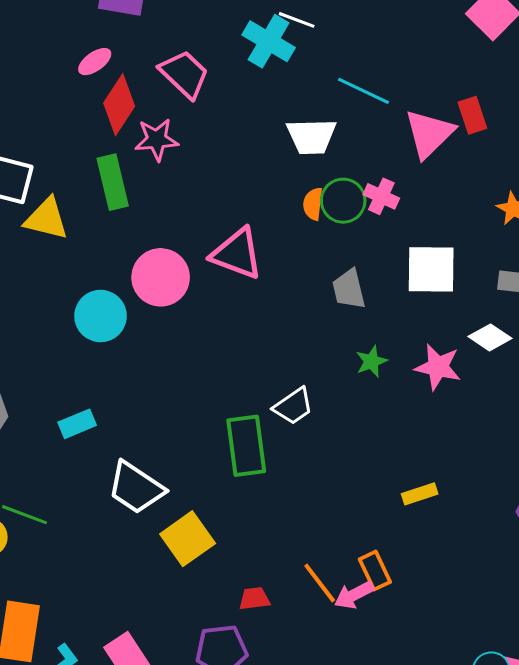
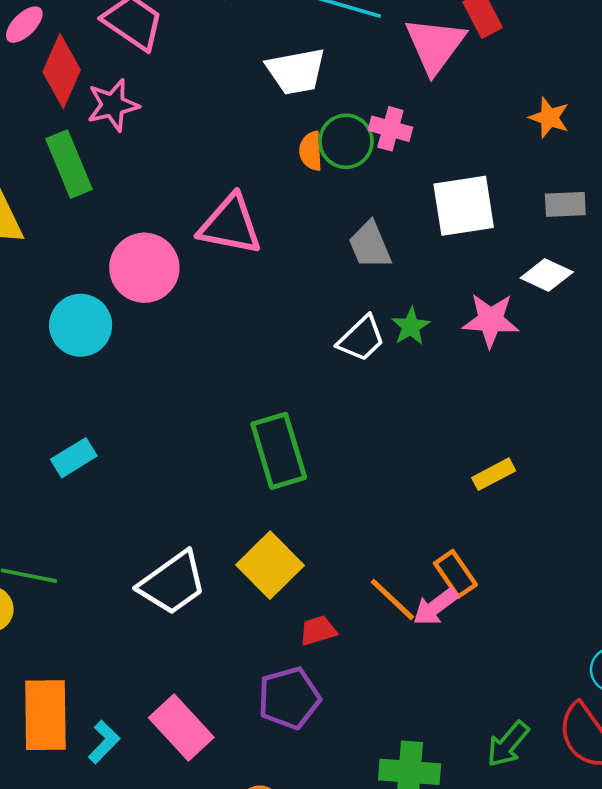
white trapezoid: (293, 406) -> (361, 339), moved
white trapezoid: (136, 488) -> (172, 583), moved, turned -60
yellow square: (188, 539) -> (270, 565), moved

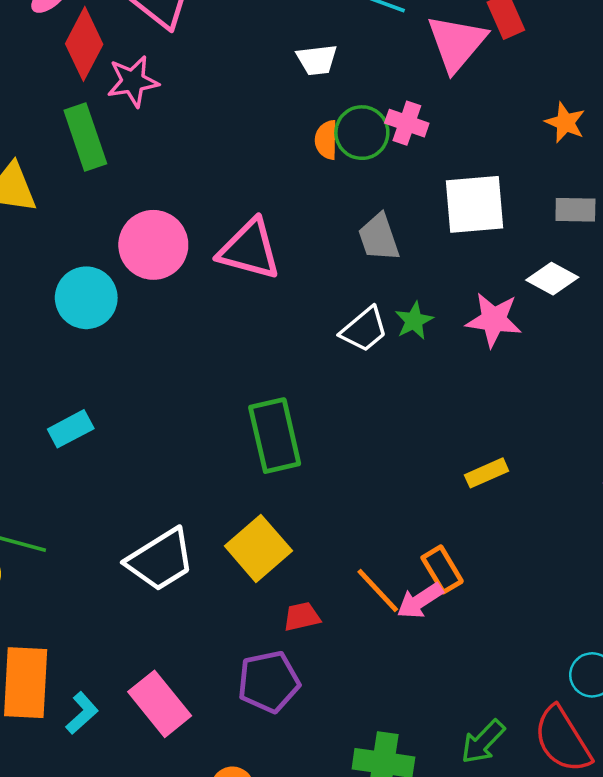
white trapezoid: (296, 71) -> (317, 60), size x0.7
pink triangle: (230, 225) -> (249, 249), moved

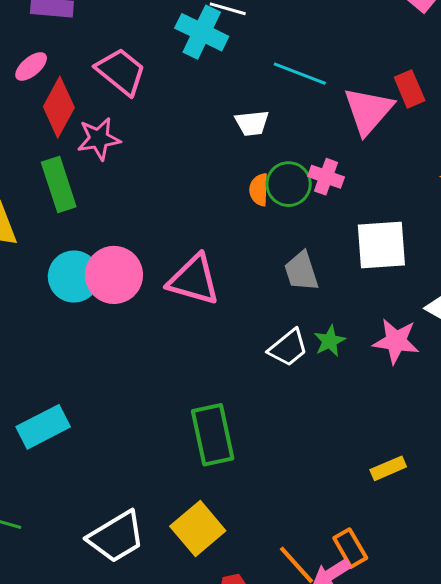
cyan circle: (86, 298) -> (74, 276), moved
cyan rectangle: (71, 429) -> (43, 427), size x1.4

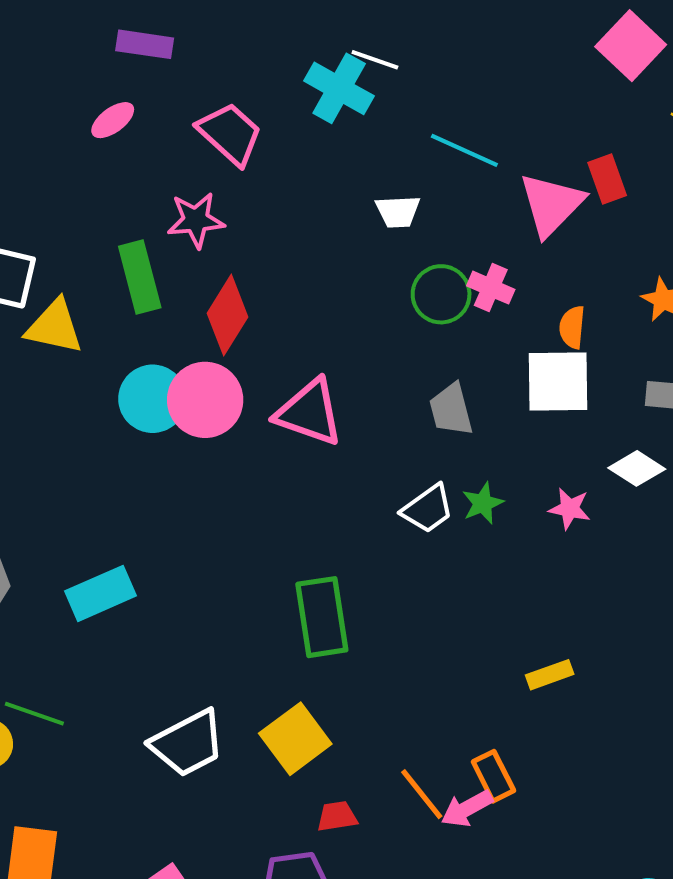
red diamond: (59, 107) -> (228, 315), moved
orange semicircle: (259, 190) -> (572, 327), moved
pink star: (396, 341) -> (570, 509), size x0.7

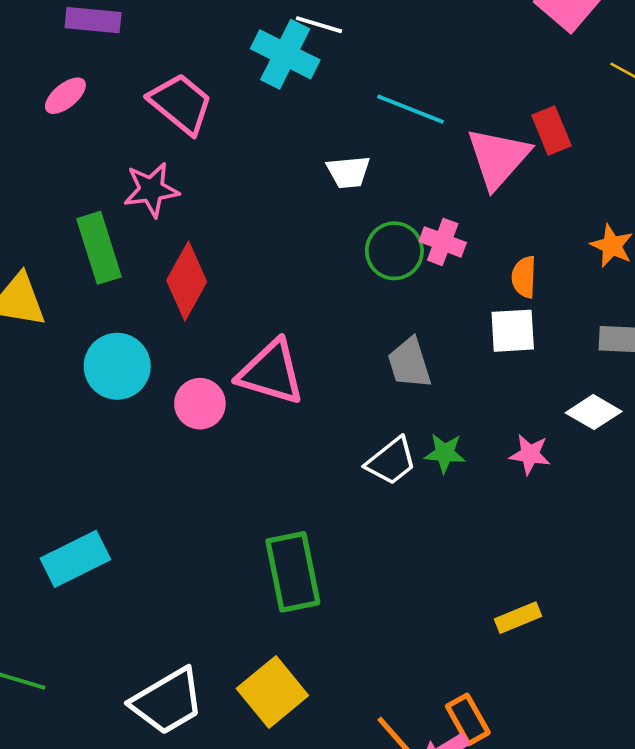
white square: (558, 381) -> (513, 331), size x0.7
pink circle: (205, 400) -> (200, 404), moved, size x0.7
green star: (483, 503) -> (445, 453), turned 30

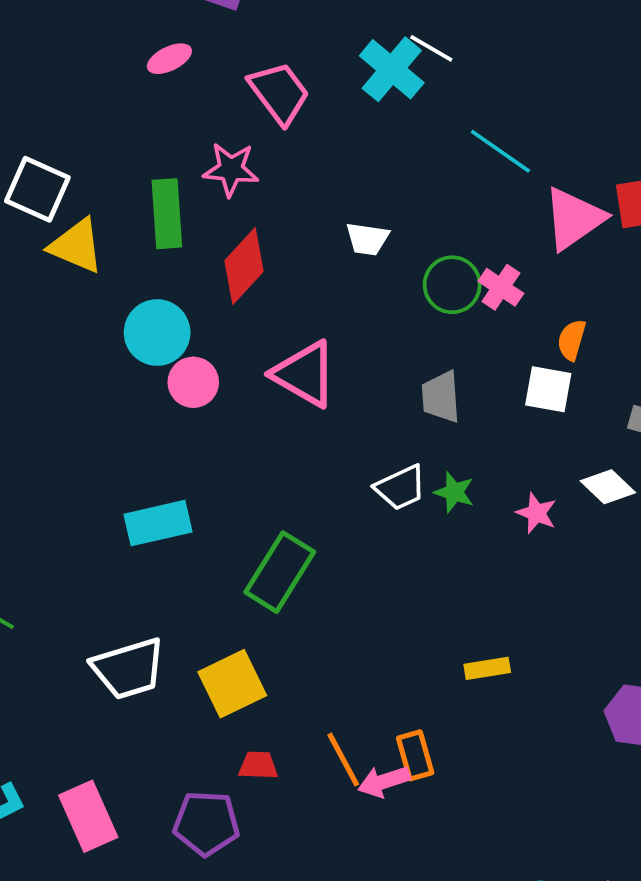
white trapezoid: (348, 172) -> (367, 239), moved
pink circle: (200, 404) -> (193, 382), moved
cyan rectangle: (75, 559) -> (158, 523), moved
green rectangle: (293, 572) -> (280, 572), turned 30

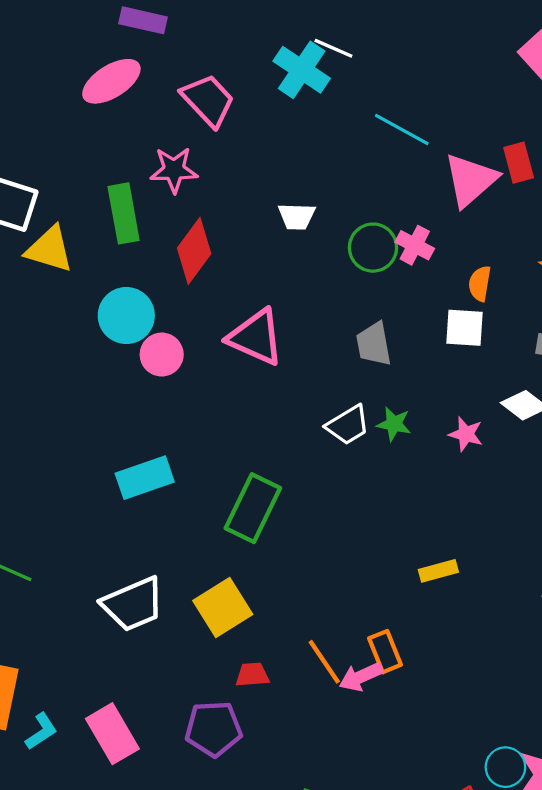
pink ellipse: (169, 59) -> (111, 81), size x1.6

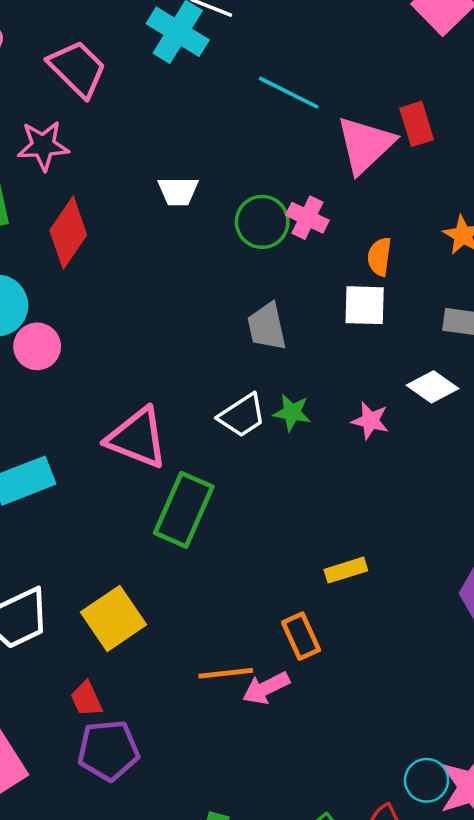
pink triangle: (256, 337) -> (137, 438), moved
green rectangle: (253, 508) -> (184, 510), moved
orange rectangle: (385, 652) -> (301, 636), moved
orange line: (324, 662) -> (226, 673), turned -60
red trapezoid: (252, 675) -> (86, 699), moved, turned -108

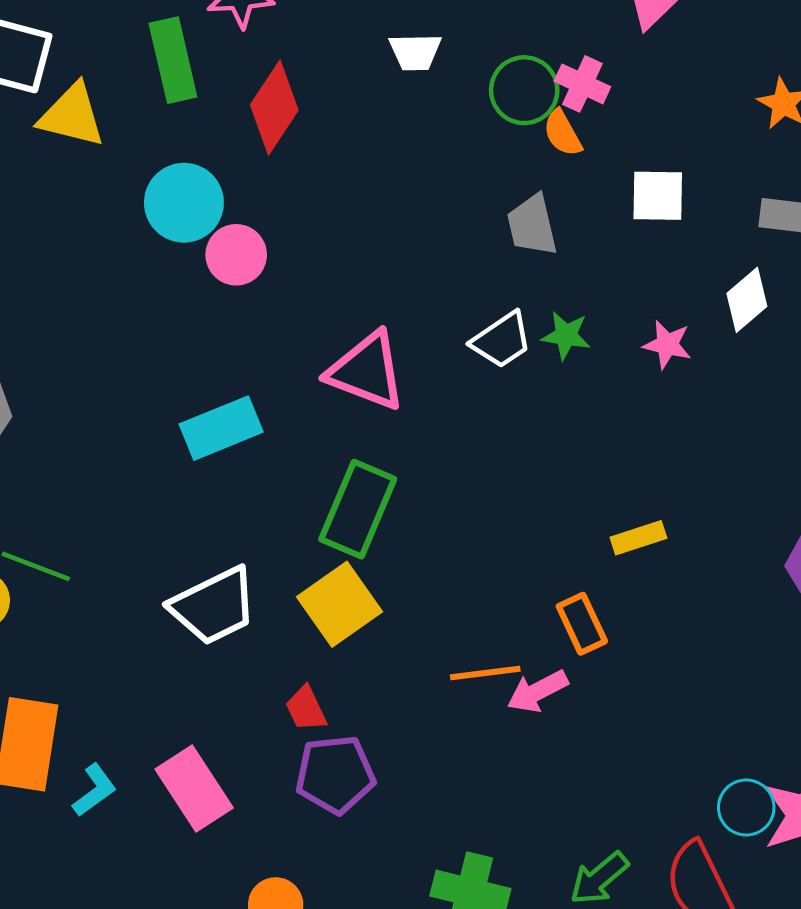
orange semicircle: (379, 257) -> (563, 133), moved, turned -36
white diamond: (433, 387) -> (747, 300), turned -75
green rectangle: (184, 510) -> (358, 509), moved

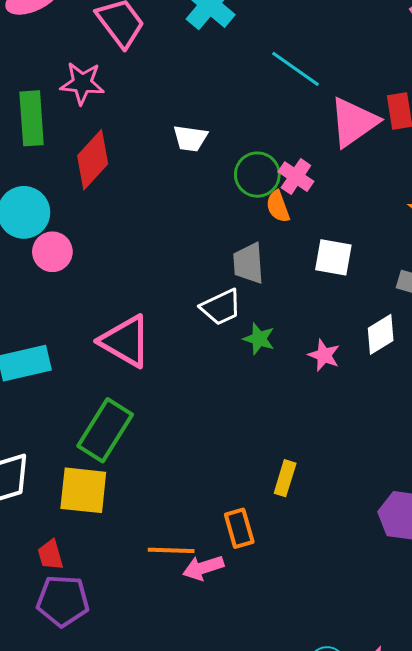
white trapezoid: (502, 340) -> (221, 307), moved
yellow rectangle: (638, 538) -> (285, 478), turned -64
yellow square: (340, 604) -> (83, 490), turned 32

